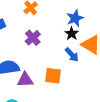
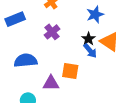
black star: (72, 34) -> (88, 39), moved
purple triangle: (25, 80) -> (51, 83), moved

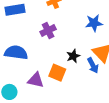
black star: (88, 39) -> (73, 56), moved
blue arrow: (90, 51) -> (93, 65), moved

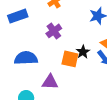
orange square: (57, 73) -> (70, 59), moved

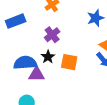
black star: (83, 52) -> (48, 57), moved
purple triangle: (50, 82) -> (37, 74), moved

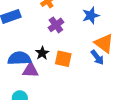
purple cross: (52, 35) -> (56, 25), moved

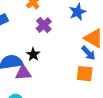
orange square: (63, 59) -> (85, 74), moved

